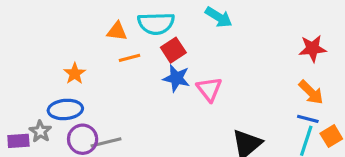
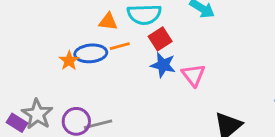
blue ellipse: (65, 109) -> (91, 53), moved
gray star: (40, 131) -> (37, 114), size x1.5
purple rectangle: (18, 141) -> (17, 123), turned 36

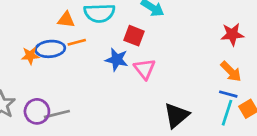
red square: (160, 39) -> (134, 36), moved, turned -36
orange star: (69, 61) -> (30, 56), turned 30

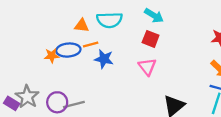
red square: (134, 36) -> (151, 39), moved
blue star: (117, 60) -> (104, 59), moved

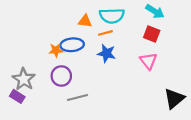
orange line: (91, 44) -> (105, 33), moved
gray star: (27, 97) -> (24, 79), moved
purple circle: (57, 102) -> (61, 76), moved

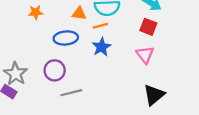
orange star: (56, 50) -> (36, 12), moved
blue star: (106, 53) -> (101, 47), turned 30
black triangle: (174, 99) -> (154, 95), moved

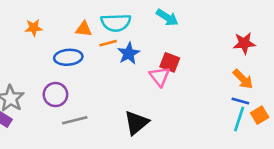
red square: (148, 27) -> (170, 62), moved
blue star: (101, 47) -> (129, 53), moved
black triangle: (154, 95) -> (136, 123), moved

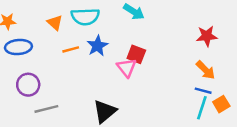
orange triangle: (84, 29) -> (55, 23), turned 35
orange line: (108, 43) -> (71, 49), moved
blue ellipse: (68, 57) -> (18, 47), moved

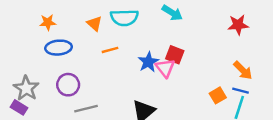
red star: (207, 36) -> (238, 25), moved
blue star: (97, 46) -> (148, 62), moved
orange square: (221, 104) -> (218, 95), moved

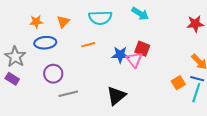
orange triangle: (94, 24) -> (63, 22), moved, turned 32
blue star: (148, 62) -> (120, 55), turned 30
gray star: (26, 88) -> (15, 57), moved
purple rectangle: (19, 107) -> (12, 79), moved

